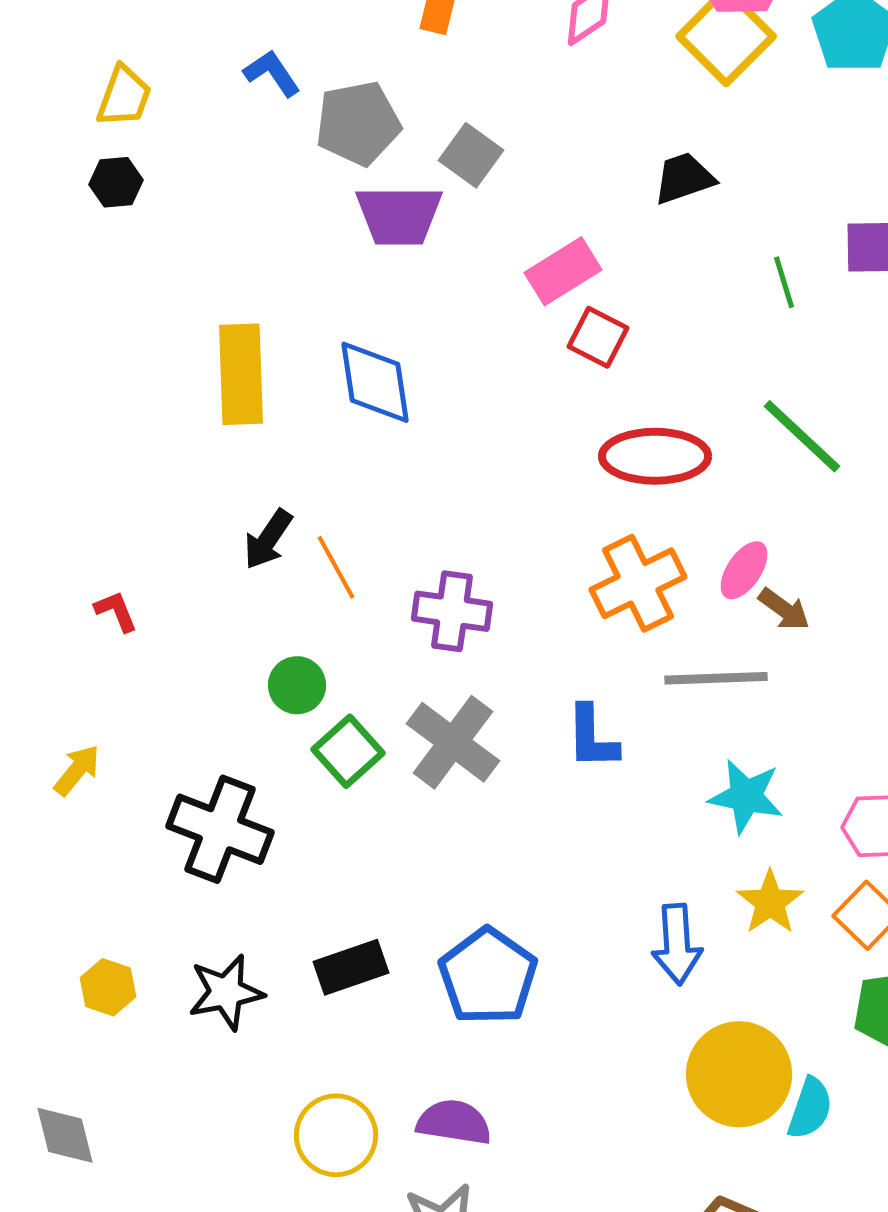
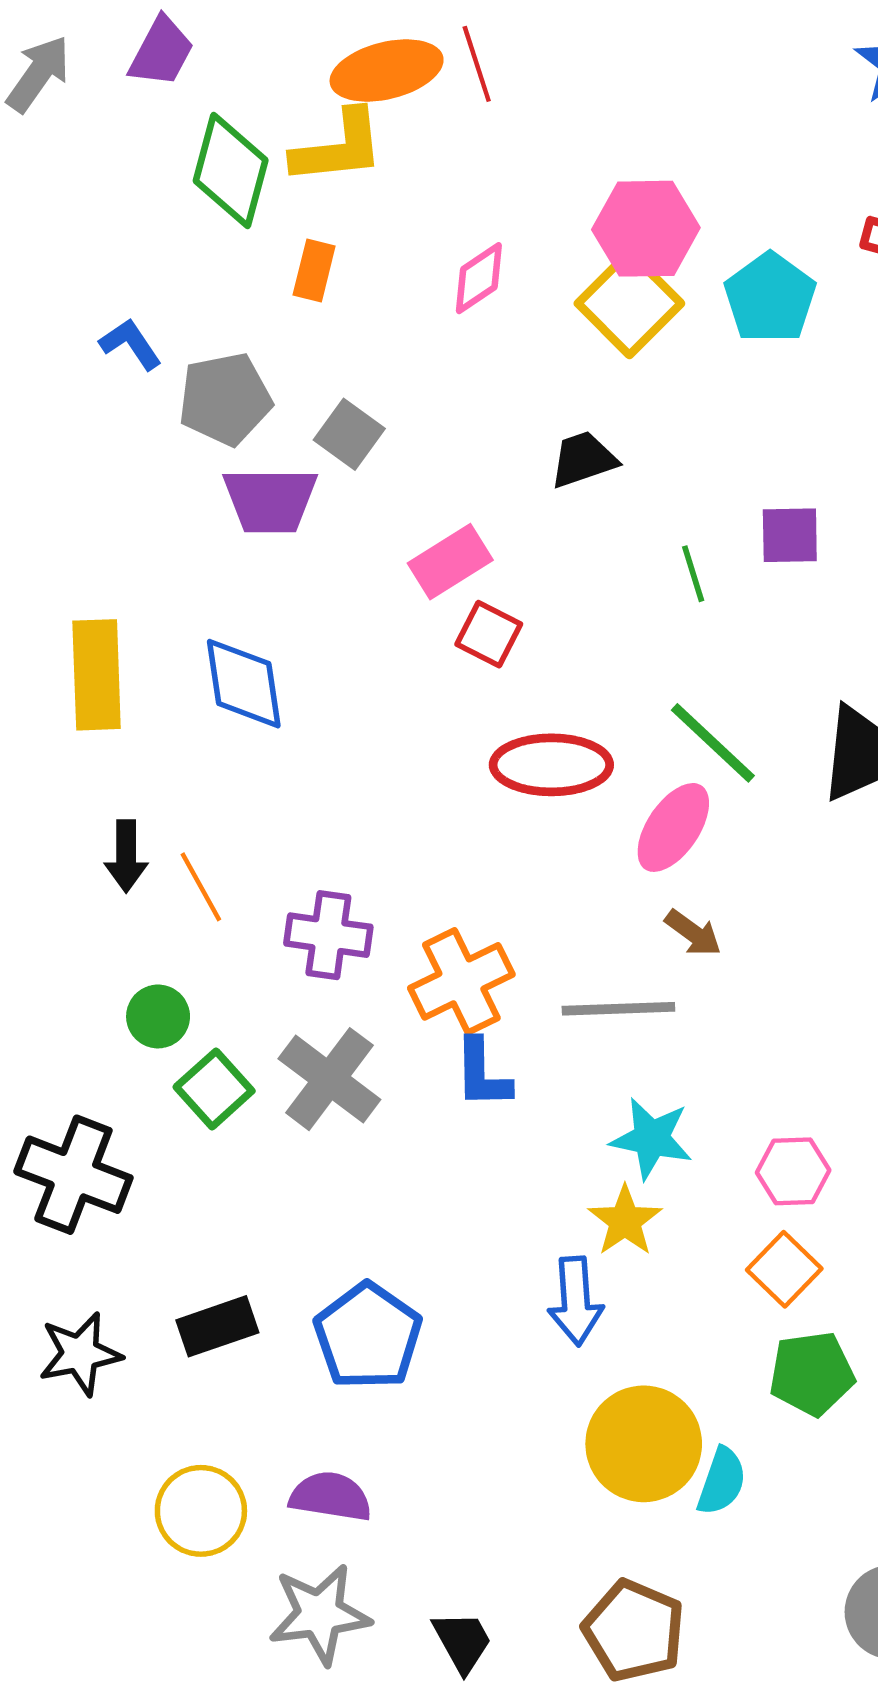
black arrow: (268, 539) -> (126, 856), turned -34
pink ellipse: (744, 570) -> (673, 827), moved, size x1.4
orange cross: (638, 583) -> (461, 981), moved
yellow star: (770, 902) -> (625, 1221), moved

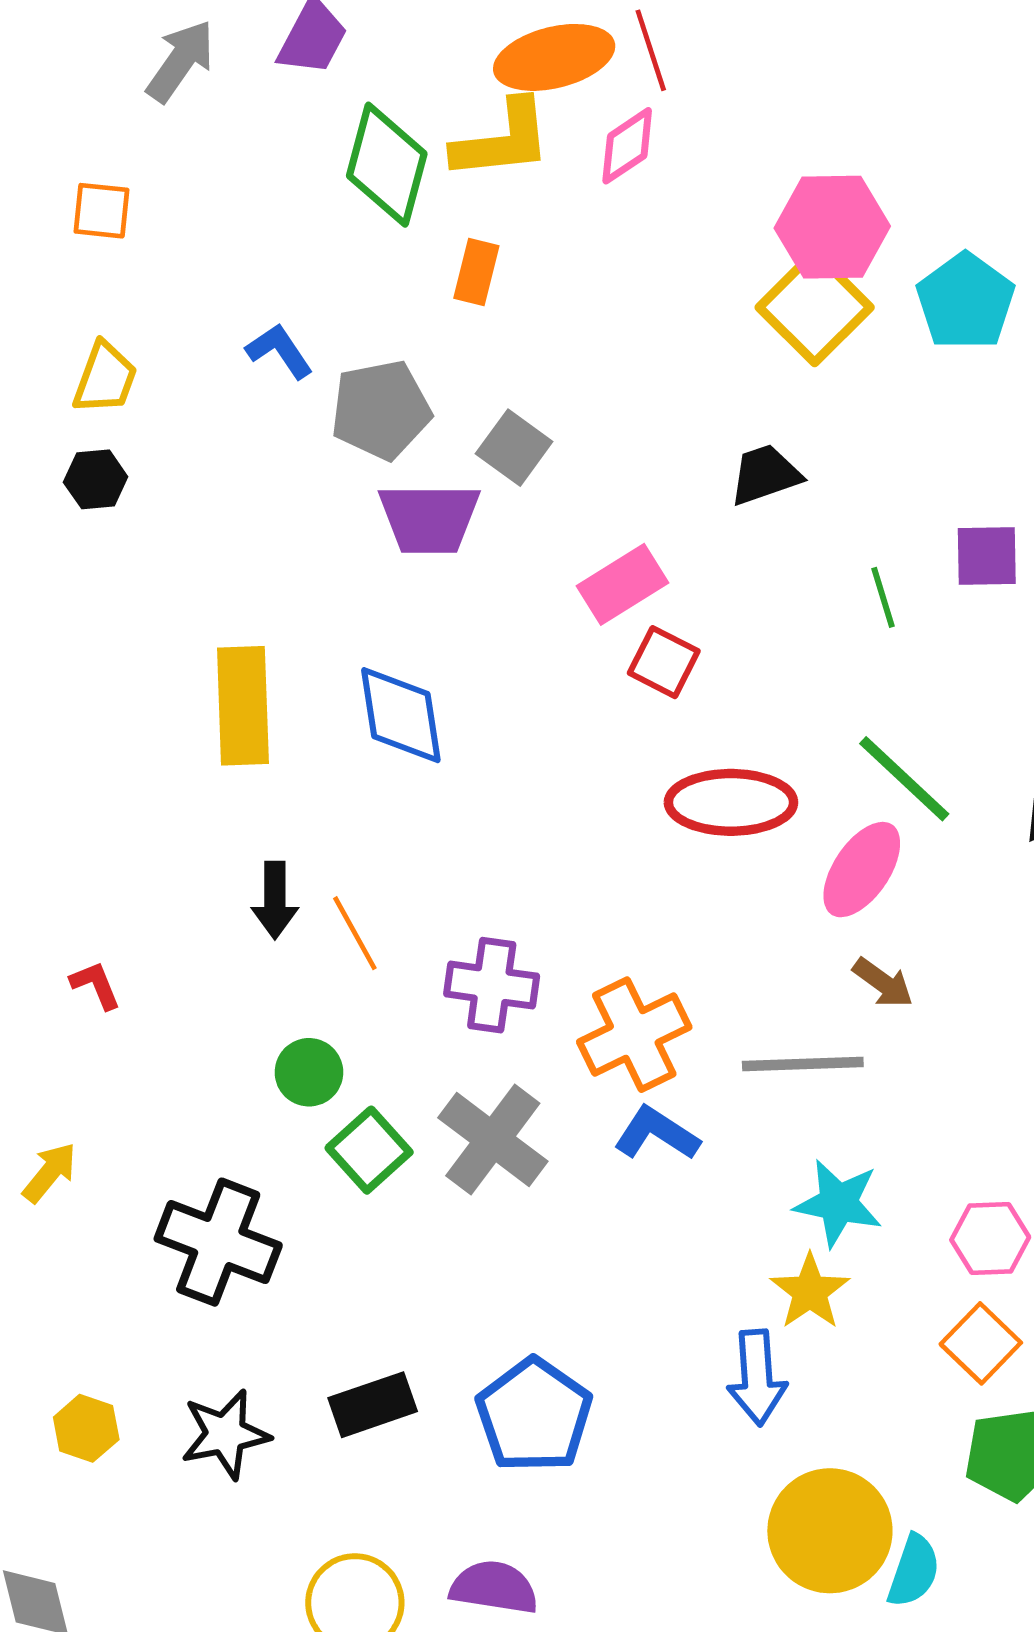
pink diamond: (479, 278) -> (627, 146), moved
blue L-shape: (482, 1074) -> (657, 1134), turned 124

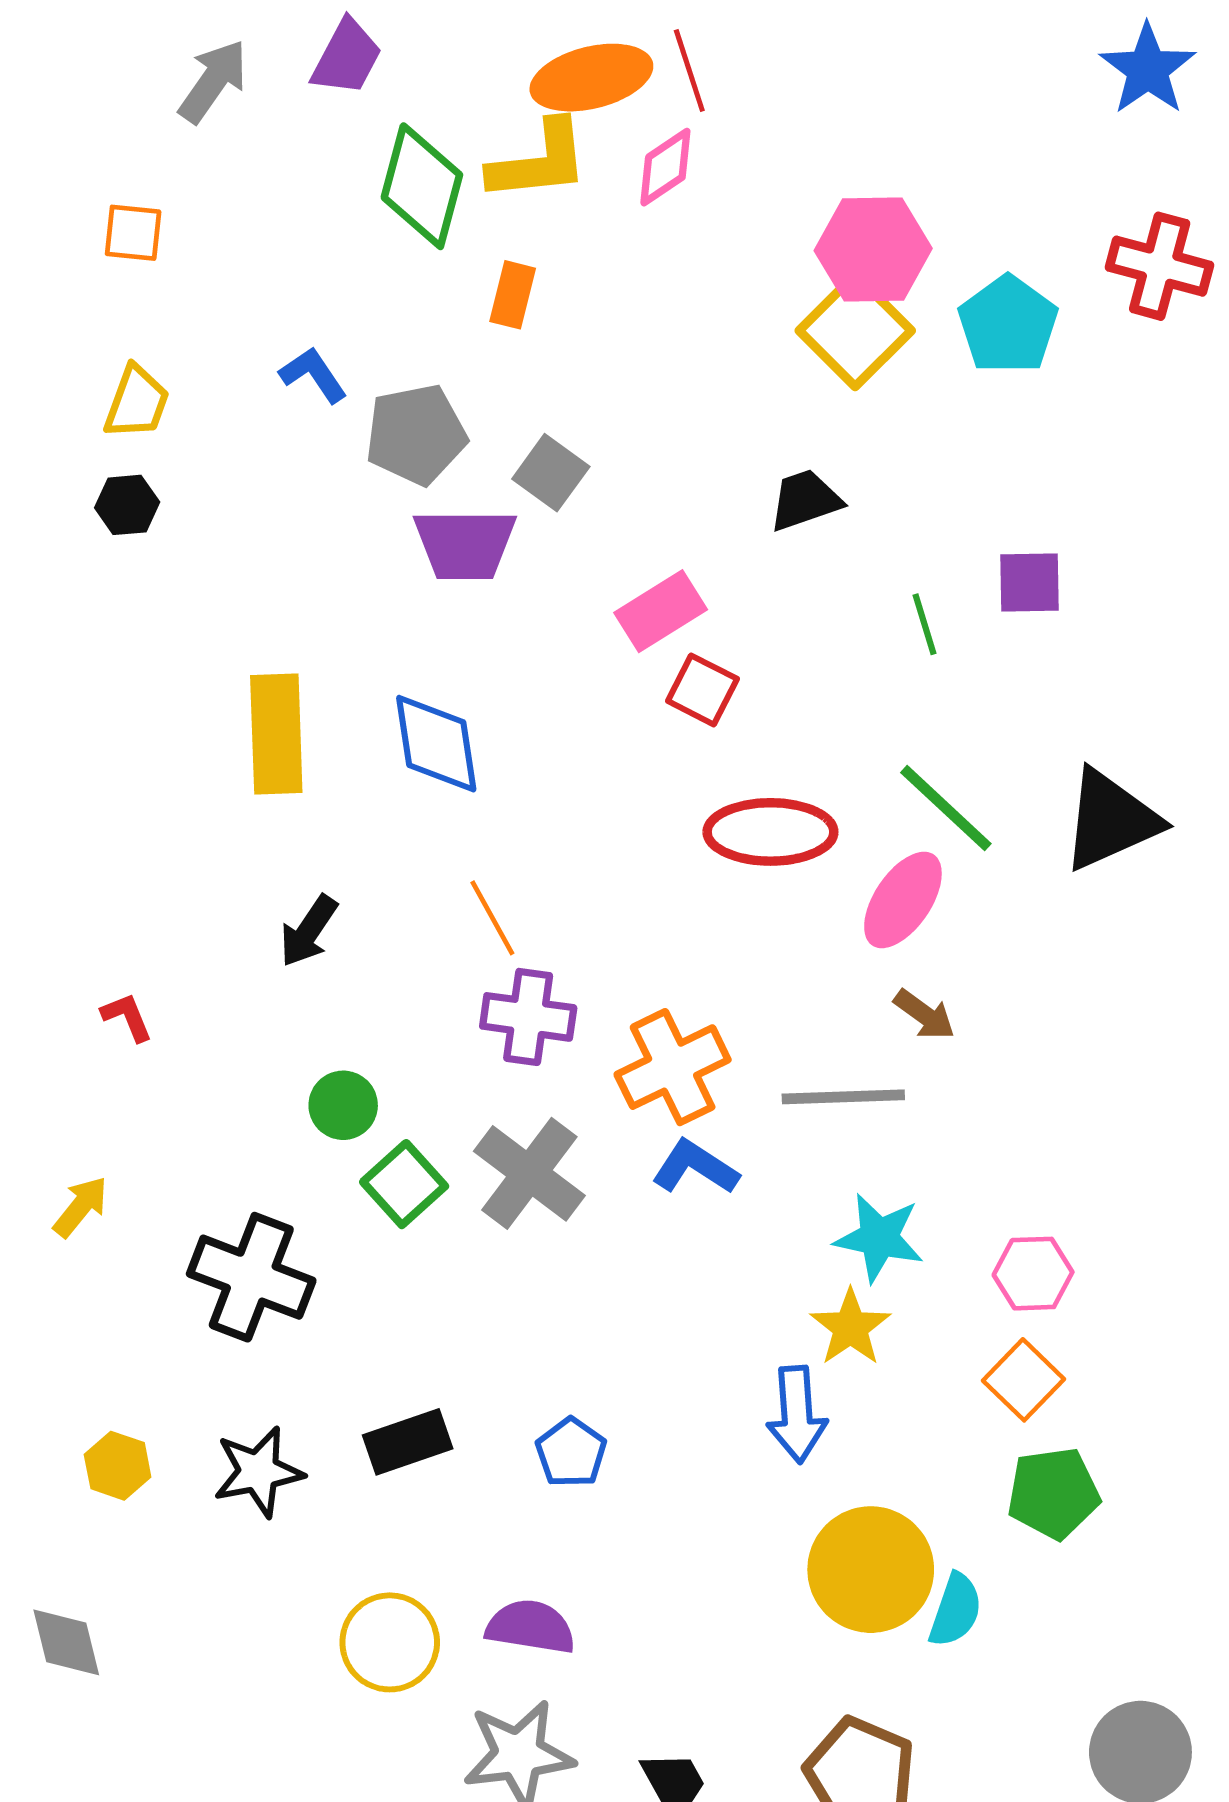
black arrow: (275, 900) -> (309, 931), turned 34
orange line: (355, 933) -> (492, 918), moved
blue pentagon: (534, 1415) -> (571, 1453), size x0.6

